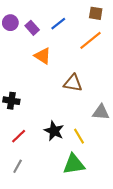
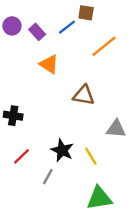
brown square: (96, 13) -> (86, 13), moved
green triangle: (74, 164) -> (99, 198), moved
gray line: (18, 166) -> (48, 177), moved

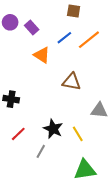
blue line: (67, 27) -> (64, 38), moved

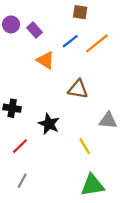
black star: (53, 129) -> (49, 124), moved
gray line: (41, 151) -> (22, 181), moved

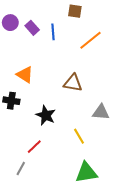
blue line: (70, 41) -> (53, 32), moved, turned -56
orange triangle: (46, 60) -> (25, 75), moved
red line: (20, 146) -> (34, 147), moved

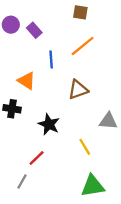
blue line: (53, 32) -> (51, 59), moved
orange line: (91, 40) -> (83, 46), moved
brown triangle: (73, 83) -> (78, 90), turned -30

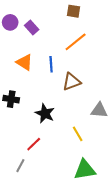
blue line: (51, 59) -> (51, 64), moved
orange triangle: (26, 81) -> (24, 62), moved

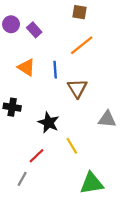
brown triangle: (72, 82) -> (77, 88), turned -42
yellow line: (78, 134) -> (72, 146), moved

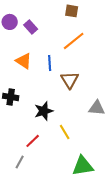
black star: (49, 123) -> (44, 111), turned 30

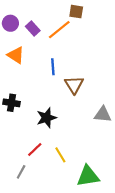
orange line: (74, 41) -> (59, 30), moved
orange triangle: (24, 61) -> (16, 55), moved
yellow line: (65, 132) -> (60, 155), moved

